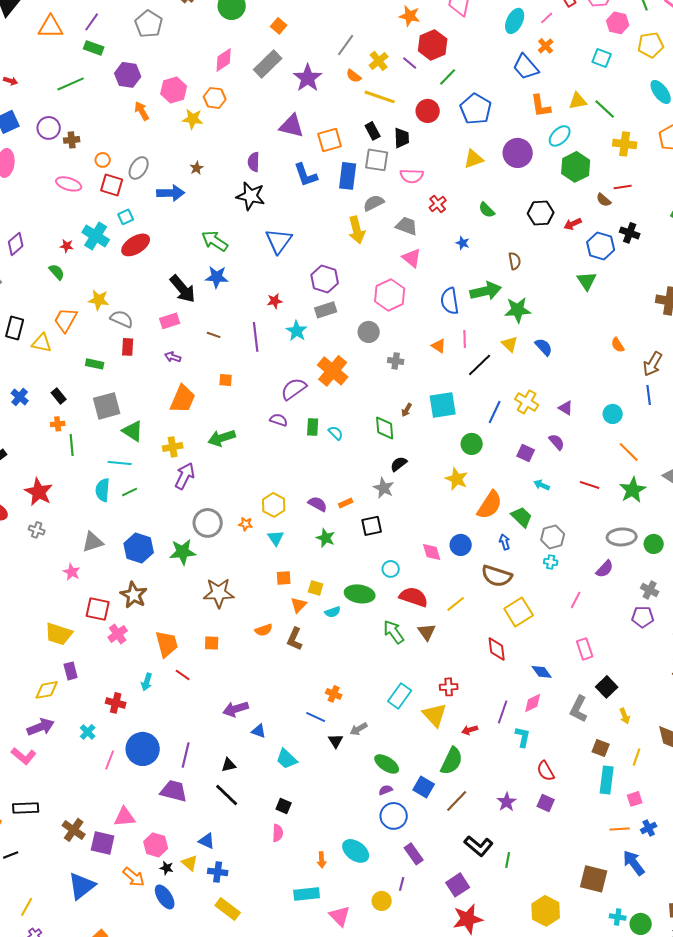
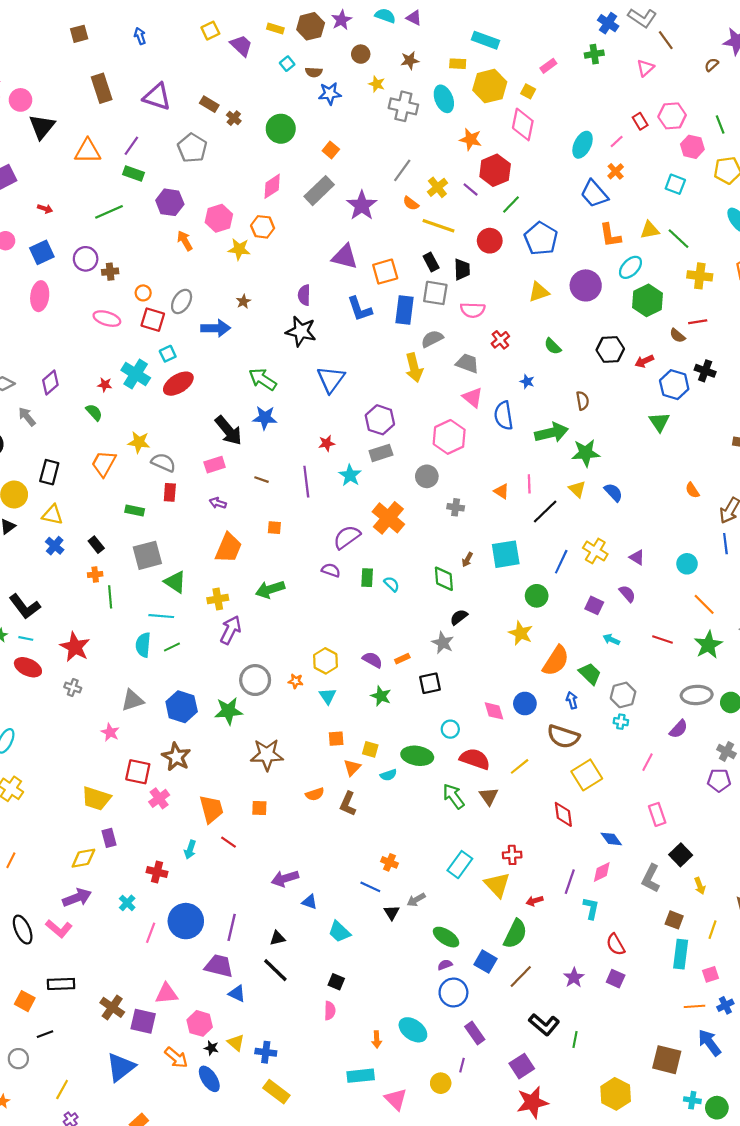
blue semicircle: (450, 301) -> (504, 416), moved
yellow triangle: (42, 343) -> (53, 515), moved
blue triangle: (207, 841) -> (237, 994), moved

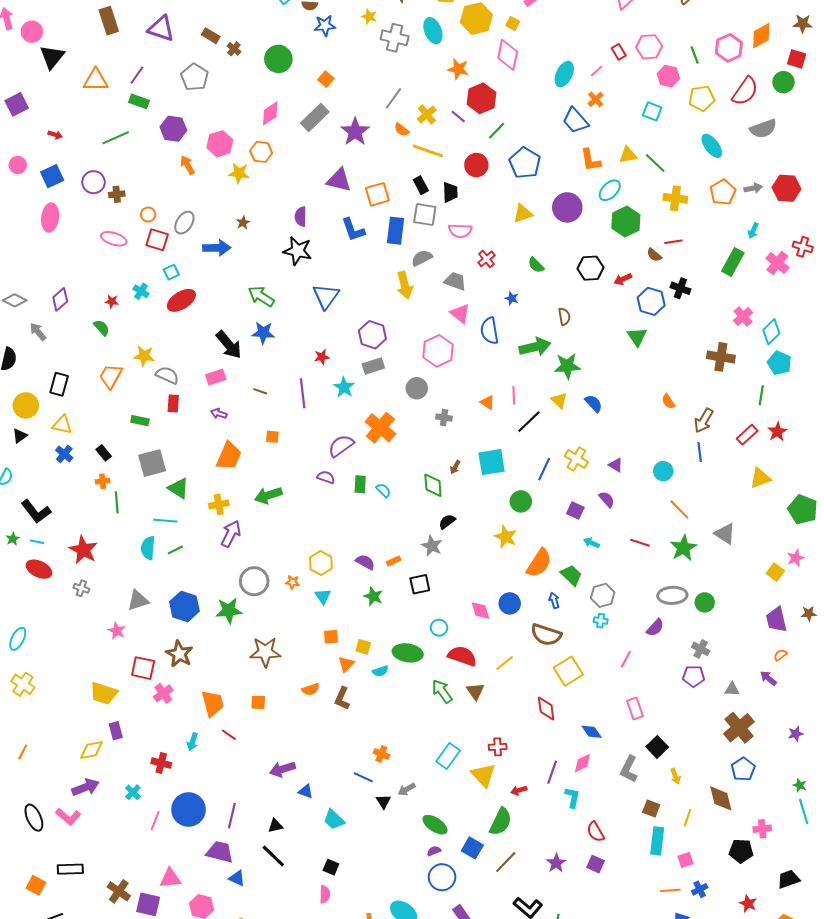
cyan cross: (136, 374) -> (141, 291), size x0.6

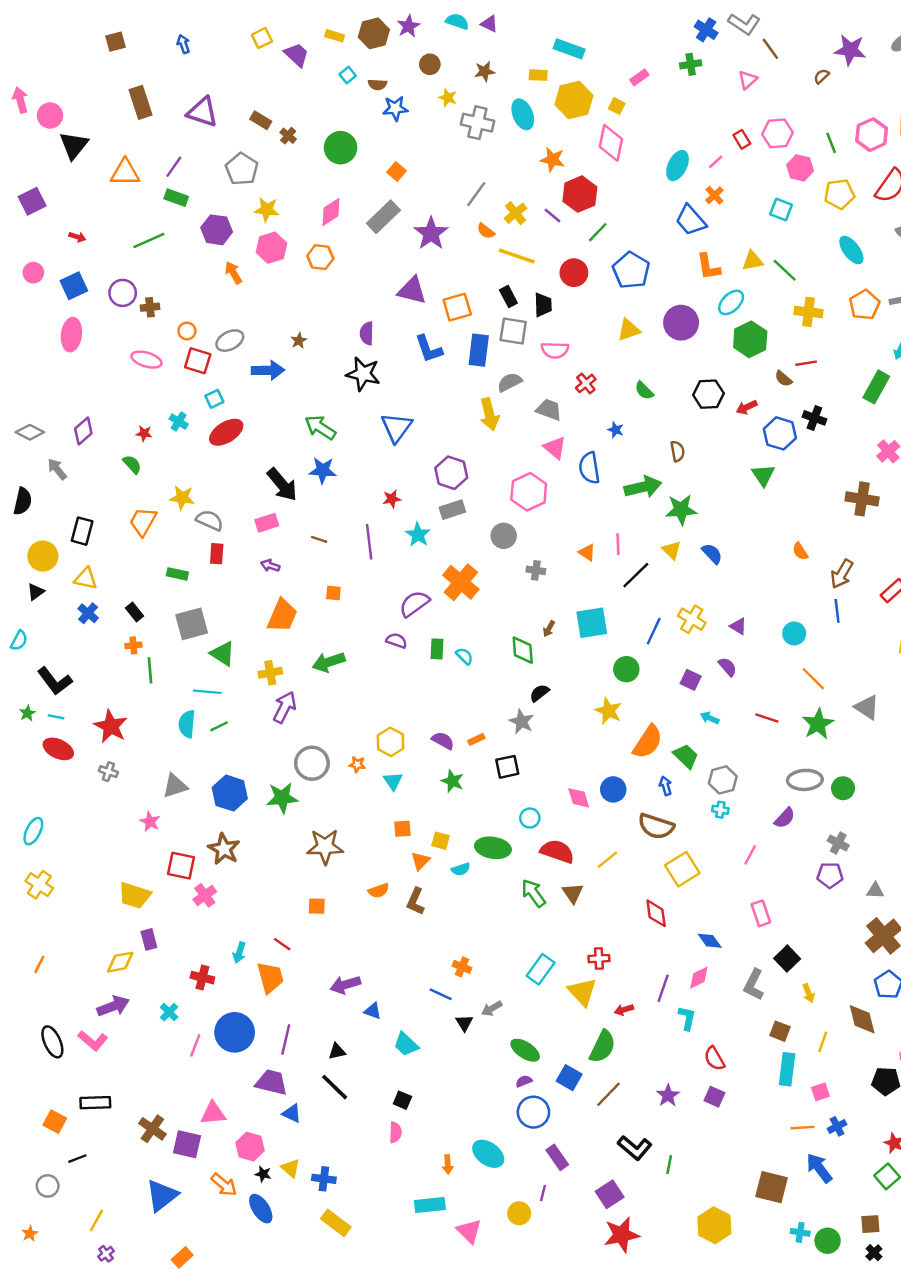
yellow star: (239, 173) -> (267, 210), moved
gray ellipse: (184, 223) -> (230, 341), turned 30
orange trapezoid: (213, 703) -> (270, 978), moved

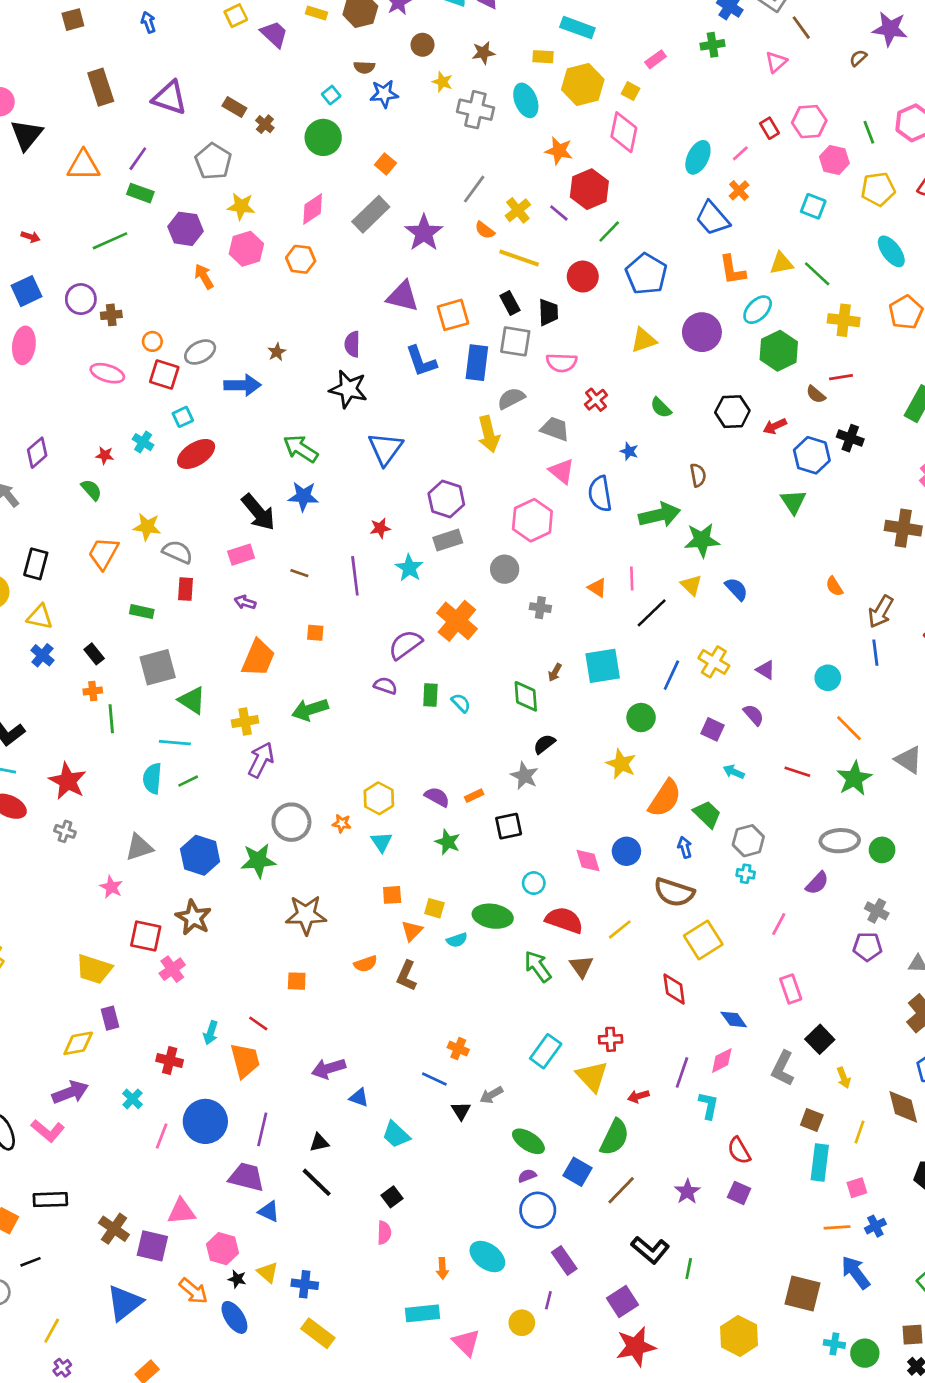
cyan square: (348, 75) -> (331, 95), moved
black square: (402, 1100) -> (392, 1197), turned 30

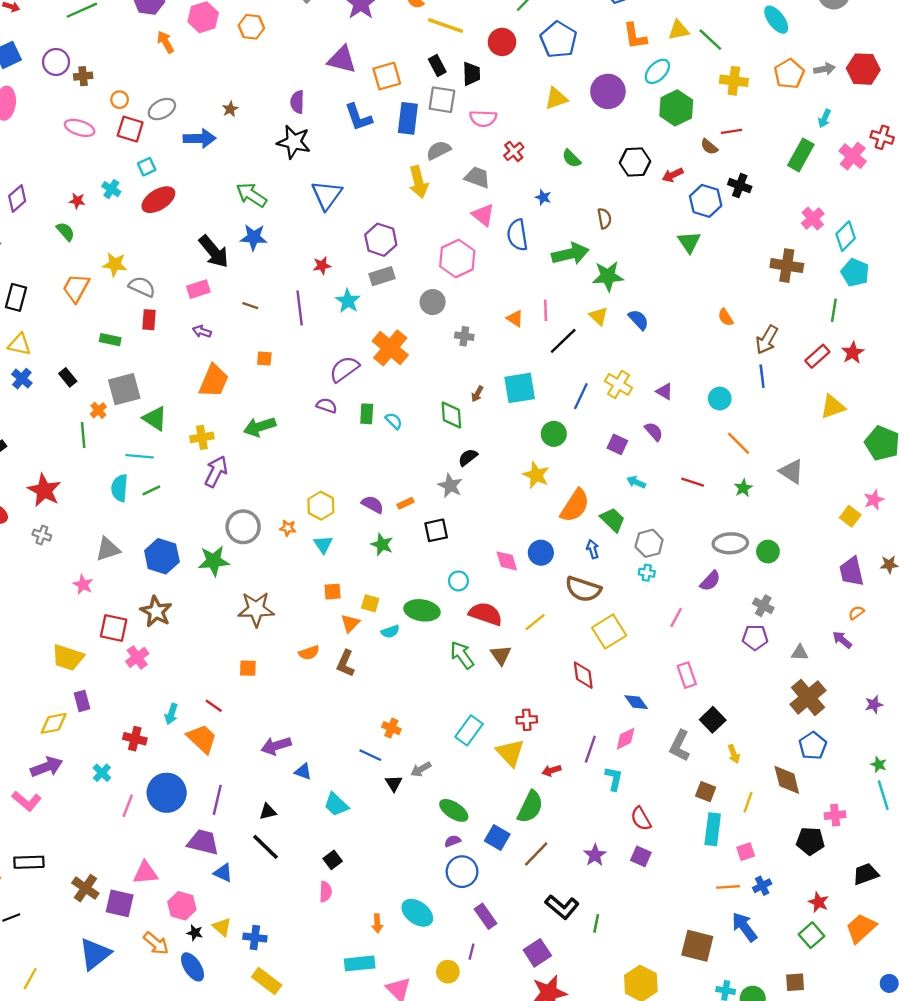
orange cross: (93, 691) -> (98, 410), moved, turned -35
green star: (854, 778) -> (743, 488), size x0.6
orange trapezoid: (245, 1061) -> (202, 739), turned -32

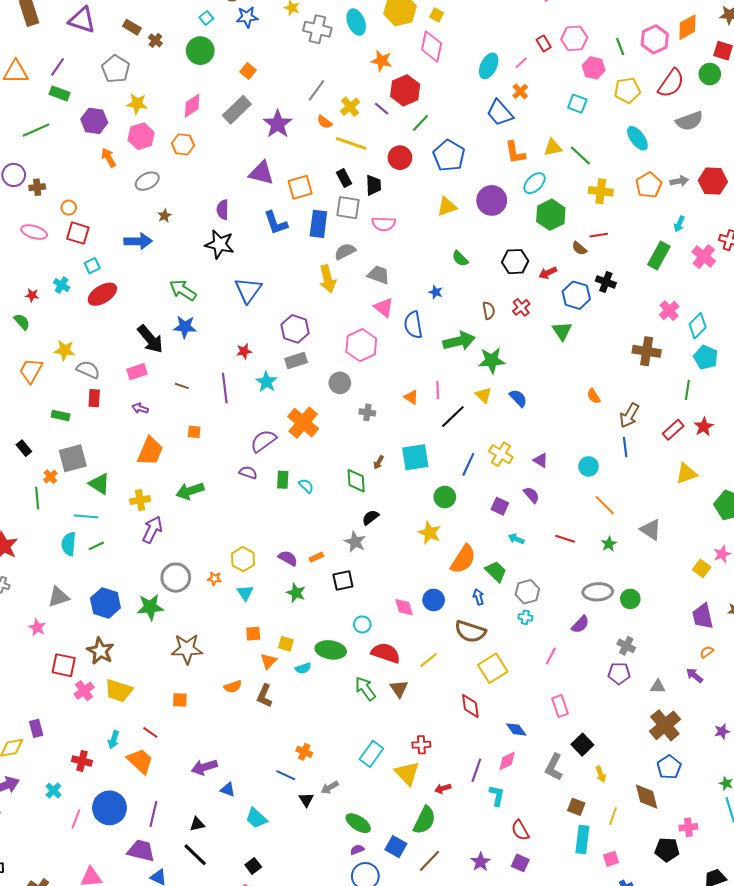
gray ellipse: (162, 109) -> (147, 181), moved
red cross: (514, 151) -> (521, 307), moved
yellow trapezoid: (68, 657) -> (119, 691), moved

